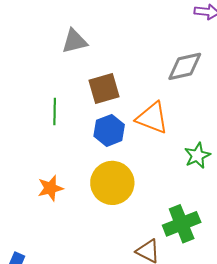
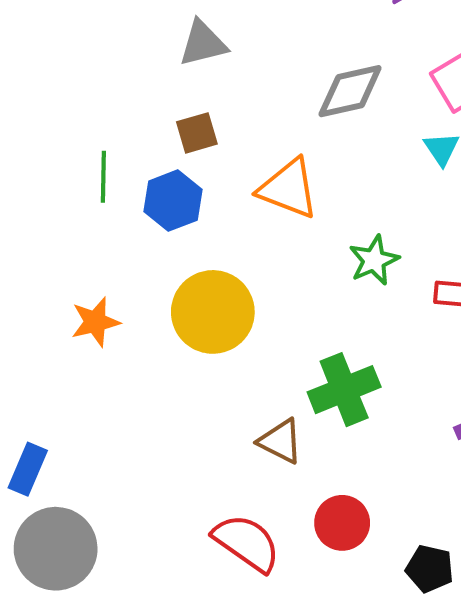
gray triangle: (75, 41) -> (203, 43), moved
brown square: (104, 88) -> (197, 133), size x0.7
blue hexagon: (109, 130) -> (173, 201), moved

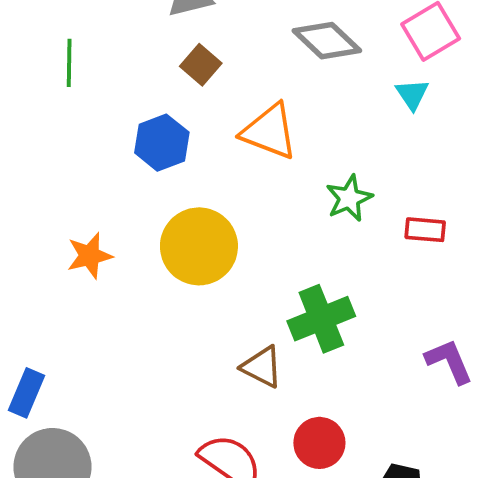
gray diamond: (350, 91) -> (327, 41), turned 56
brown square: (197, 133) -> (201, 65), moved, turned -33
green line: (103, 177) -> (69, 63), moved

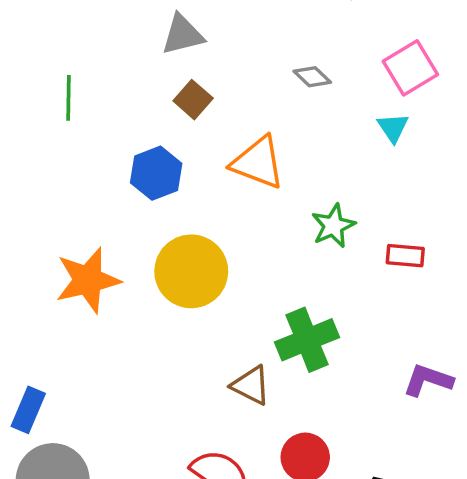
gray diamond: (327, 41) -> (312, 77), size x0.6
orange star: (90, 256) -> (88, 280), size x1.5
purple L-shape: (449, 361) -> (428, 380), turned -48

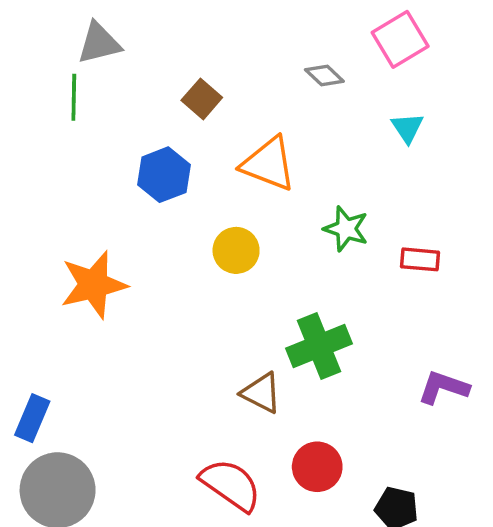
gray triangle: (182, 35) -> (99, 43), moved
pink square: (410, 68) -> (400, 39), moved
green star: (333, 226) -> (346, 229), turned -30
yellow circle: (191, 271) -> (236, 250), moved, size x0.6

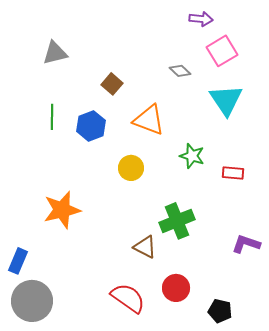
green line: (74, 97) -> (52, 117), moved
cyan triangle: (407, 128) -> (226, 100), size x1.8
orange star: (94, 285) -> (62, 210), moved

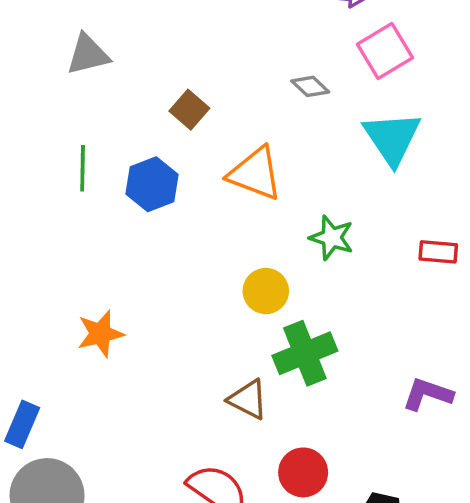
yellow circle: (131, 168) -> (266, 291), moved
red rectangle: (233, 173) -> (438, 252), moved
orange star: (62, 210) -> (100, 334), size x0.7

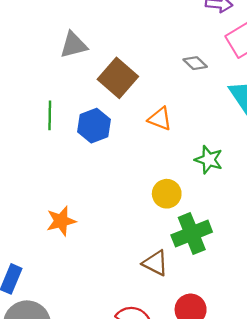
gray triangle: (88, 54) -> (74, 45), moved
brown square: (189, 110) -> (118, 78), size x1.6
orange triangle: (255, 174) -> (160, 119), size x0.7

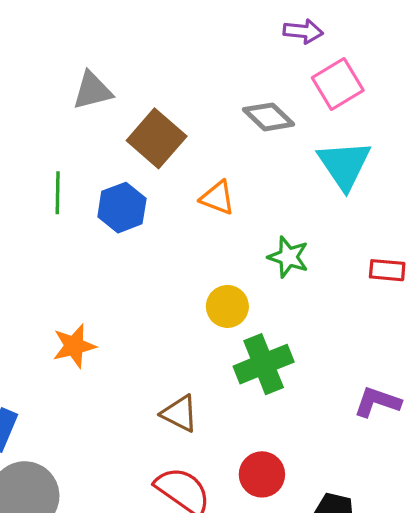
gray diamond: (195, 63) -> (269, 117), size x1.4
brown triangle: (155, 263) -> (180, 413), moved

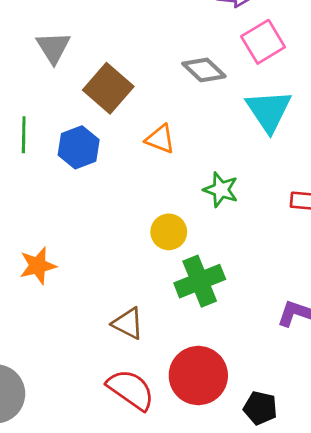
gray triangle: (92, 91) -> (53, 47), turned -48
red circle: (262, 474) -> (198, 376), size x1.5

